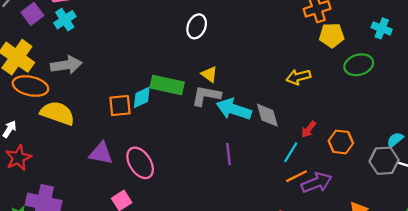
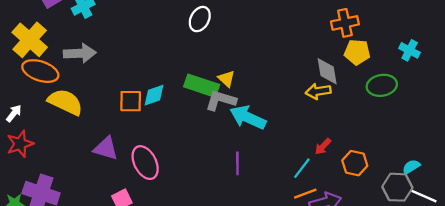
white ellipse: (197, 26) -> (200, 19), moved
green rectangle: (167, 85) -> (202, 86), moved
gray diamond: (267, 115) -> (327, 71), moved

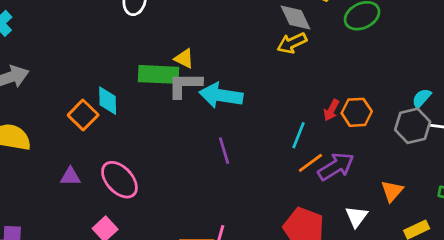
cyan diamond: (154, 95) -> (108, 101), turned -55
orange square: (131, 101) -> (83, 115), turned -30
red arrow: (323, 146) -> (331, 110), moved
purple triangle: (106, 148) -> (70, 176), size x0.7

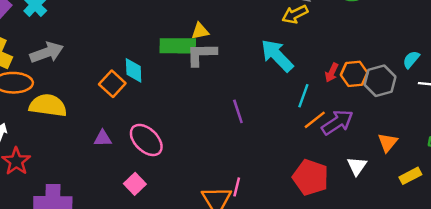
yellow triangle: (184, 59) -> (200, 31), turned -36
cyan arrow: (221, 95) -> (277, 56), moved, turned 39
gray hexagon: (413, 126) -> (380, 81), moved

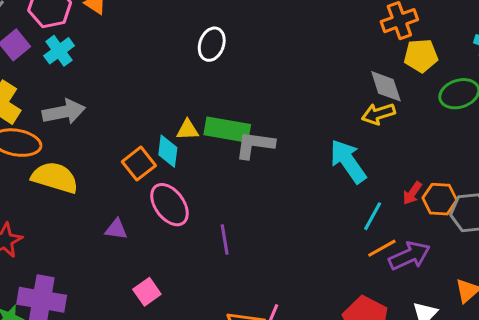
yellow triangle: (200, 31) -> (188, 130), moved
purple line: (238, 111) -> (225, 240), moved
pink ellipse: (146, 140) -> (170, 205), moved

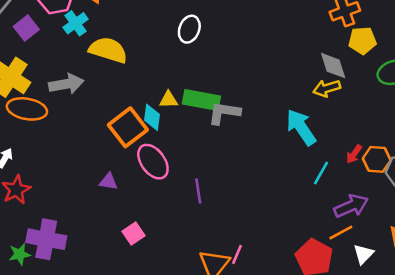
cyan cross: (59, 51) -> (76, 23), moved
orange square: (139, 164) -> (128, 127), size x1.4
yellow semicircle: (55, 178) -> (108, 50), moved
orange line: (382, 248) -> (341, 232), moved

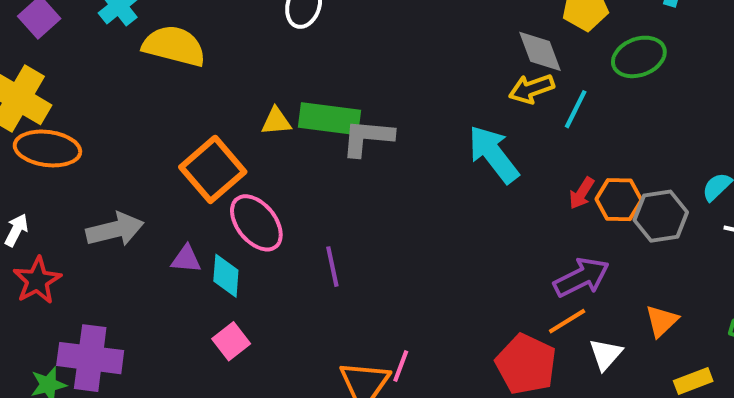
gray arrow: (66, 84) -> (115, 230), moved
cyan diamond: (152, 117) -> (226, 276), moved
cyan line: (321, 173) -> (576, 109), moved

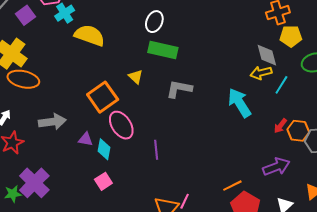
green rectangle: (330, 119) -> (163, 50), moved
yellow triangle: (276, 121) -> (136, 77), turned 42
orange line: (567, 321) -> (232, 186), moved
purple cross: (90, 358) -> (34, 183), turned 32

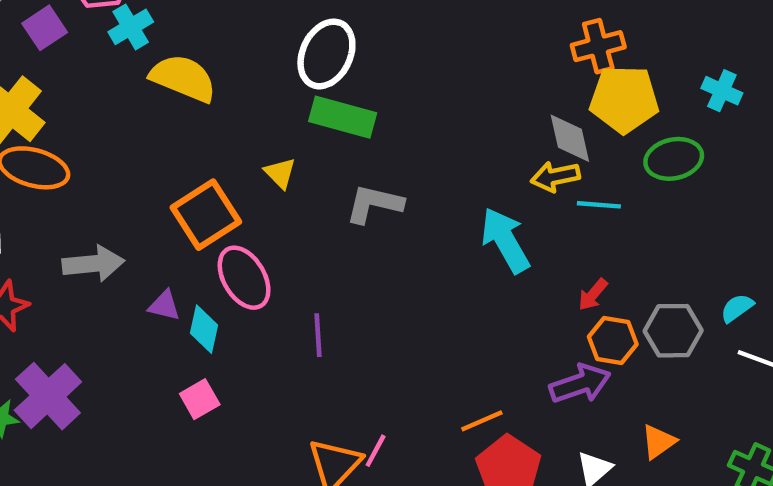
white ellipse: (154, 22) -> (326, 54), size x1.4
yellow pentagon: (291, 36) -> (624, 99), size x1.4
cyan line: (281, 85) -> (599, 205), turned 60
orange hexagon: (298, 131) -> (613, 341), moved

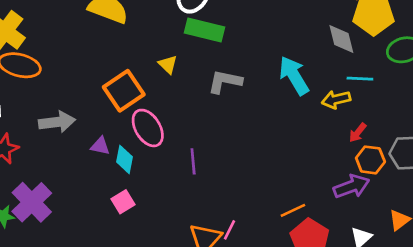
yellow arrow: (555, 177) -> (336, 99), moved
cyan arrow: (505, 240) -> (294, 76), moved

